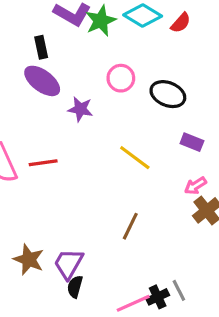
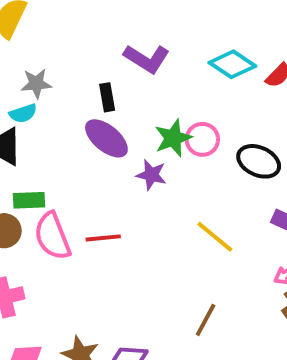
green star: (101, 21) -> (173, 138), moved

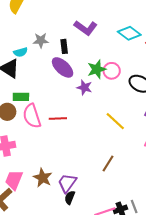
gray star: (36, 84) -> (41, 40), moved

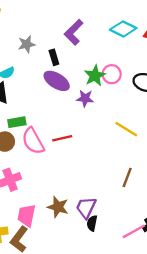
purple L-shape: (86, 28) -> (74, 32), turned 110
gray star: (41, 40) -> (27, 44), moved

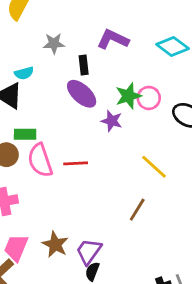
purple L-shape: (74, 32) -> (113, 39), turned 60
brown line: (127, 177) -> (137, 210), moved

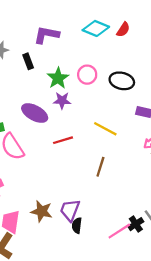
purple ellipse: (82, 94) -> (35, 113), moved
green star: (128, 96) -> (58, 78), moved
red line: (76, 163) -> (63, 140), moved

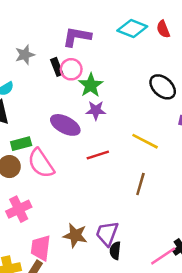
red semicircle: (123, 30) -> (163, 29), turned 126
pink circle: (87, 75) -> (71, 69), moved
black ellipse: (122, 81) -> (163, 87), turned 30

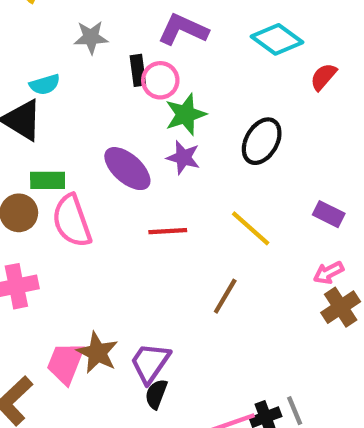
red semicircle: (163, 29) -> (323, 77), moved, turned 48
black ellipse: (163, 87) -> (262, 141), moved, turned 64
pink trapezoid: (41, 248) -> (65, 363), moved

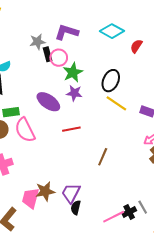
gray star: (91, 37) -> (37, 42), moved
yellow line: (251, 228) -> (116, 103), moved
brown star: (97, 353) -> (45, 191), turned -30

